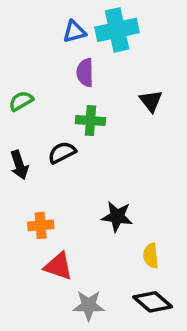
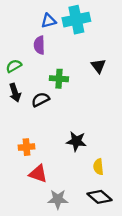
purple semicircle: (85, 73) -> (39, 45), moved
black arrow: (19, 165) -> (15, 93), moved

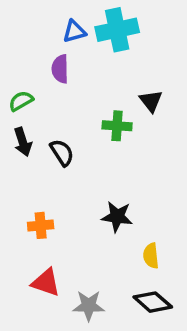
green cross: (59, 79) -> (117, 126), moved
black semicircle: (40, 100) -> (62, 153), turned 84
red triangle: (38, 174) -> (46, 282), moved

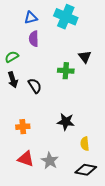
cyan cross: (117, 30) -> (66, 17), turned 35
blue triangle: (74, 32) -> (31, 18), moved
black diamond: (153, 302) -> (86, 170), turned -30
gray star: (89, 306) -> (50, 161), moved, turned 30

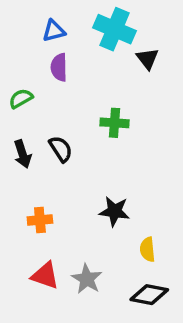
black triangle: (85, 57) -> (147, 59), moved
black arrow: (13, 80) -> (23, 154), moved

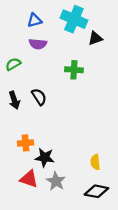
black triangle: (147, 59) -> (95, 38), turned 49
purple semicircle: (59, 67) -> (38, 44), turned -84
green cross: (115, 123) -> (74, 70), moved
black star: (115, 211) -> (45, 158), moved

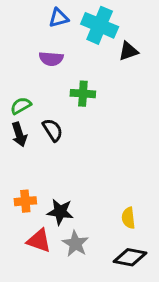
blue triangle: (35, 20) -> (59, 18), moved
green semicircle: (13, 64) -> (21, 106), moved
green cross: (74, 70) -> (83, 94), moved
orange cross: (26, 143) -> (25, 201), moved

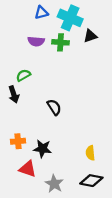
green cross: (83, 94) -> (61, 42), moved
green semicircle: (21, 106) -> (23, 75), moved
black semicircle: (53, 130) -> (54, 107), moved
gray star: (75, 244) -> (54, 184), moved

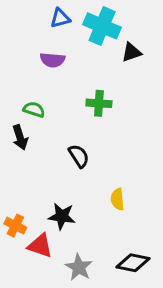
green cross: (61, 42) -> (99, 103), moved
green semicircle: (23, 75) -> (34, 110), turned 48
orange cross: (18, 141) -> (15, 226), moved, turned 32
yellow semicircle: (90, 153) -> (117, 199), moved

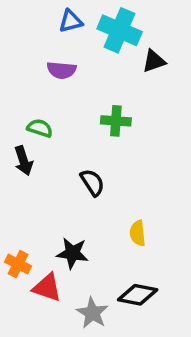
black diamond: (133, 263) -> (138, 295), moved

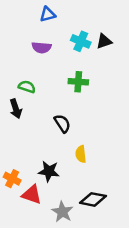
cyan cross: (120, 30) -> (81, 41), moved, size x0.7
yellow semicircle: (138, 233) -> (81, 154), moved

